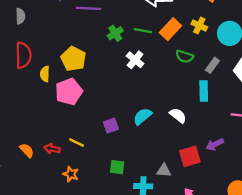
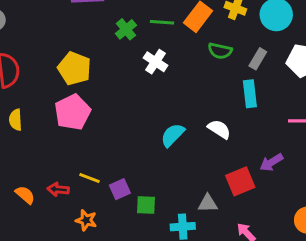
yellow semicircle: (45, 74) -> (16, 120), moved
purple square: (111, 126) -> (120, 189), moved

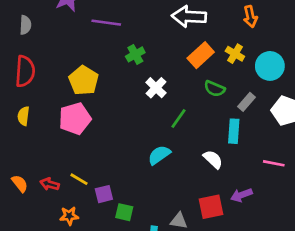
green line: (162, 22) -> (178, 118), moved, turned -70
white semicircle: (219, 129) -> (213, 159), moved
orange star: (86, 220) -> (69, 216), turned -30

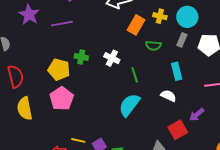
green cross: (135, 54) -> (81, 57), moved, turned -32
gray rectangle: (247, 102) -> (182, 40), moved
yellow semicircle: (23, 116) -> (25, 108), size x1.6
green line: (178, 118) -> (135, 75), turned -35
cyan semicircle: (159, 155) -> (129, 105), size x1.4

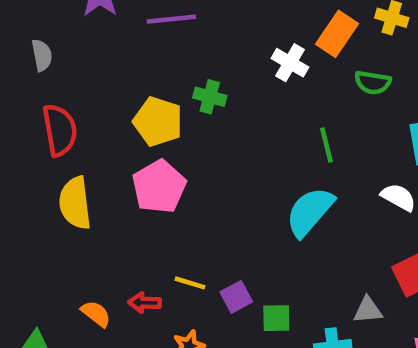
white cross: (112, 58) -> (290, 63), moved

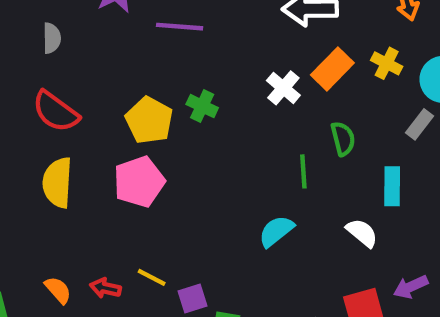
green semicircle: (373, 82) -> (343, 139), moved, turned -124
red semicircle: (60, 130) -> (56, 112), turned 126
cyan semicircle: (310, 212) -> (276, 231), size x0.7

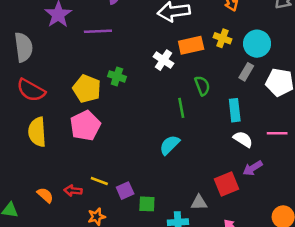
gray semicircle: (52, 38) -> (23, 47), size x1.6
orange rectangle: (332, 69) -> (191, 45), turned 40
white semicircle: (362, 233) -> (243, 139), moved

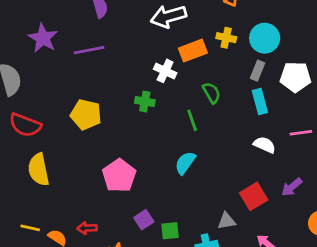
green cross: (117, 76) -> (145, 102), moved
cyan rectangle: (235, 110) -> (260, 102), moved
pink pentagon: (85, 126) -> (119, 176), moved
purple arrow: (253, 168) -> (292, 187), moved
yellow line: (99, 181) -> (30, 228), moved

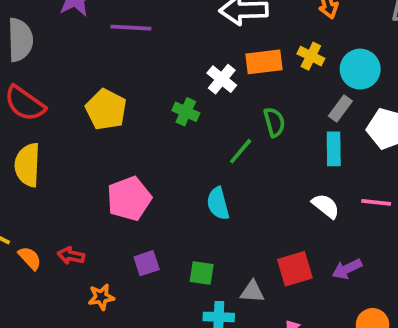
green line: (192, 120) -> (241, 151), turned 45
cyan semicircle: (185, 163) -> (218, 203), turned -65
green square: (170, 231) -> (202, 273), moved

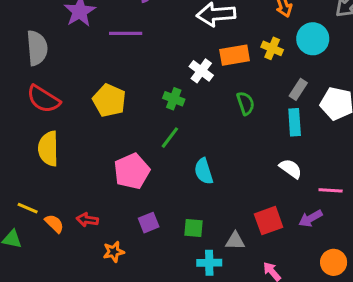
cyan circle: (360, 69) -> (313, 39), moved
green line: (241, 151) -> (170, 138), moved
pink line: (376, 202) -> (331, 190), moved

